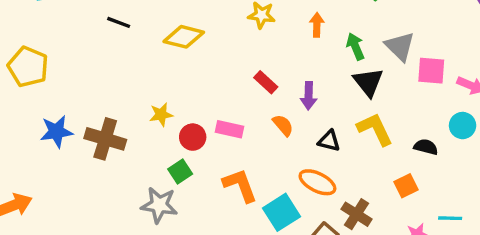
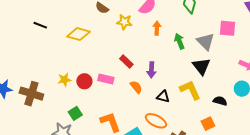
pink square: (431, 71) -> (227, 28), moved
black triangle: (368, 82) -> (201, 66), moved
pink rectangle: (229, 129) -> (106, 79), moved
red circle: (193, 137) -> (84, 81), moved

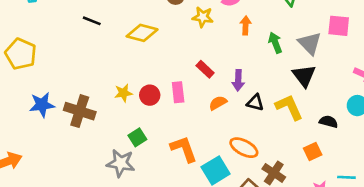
pink rectangle: (106, 79) -> (178, 92), turned 70
orange semicircle: (136, 87) -> (218, 103), turned -80
black triangle: (163, 97) -> (255, 103), moved

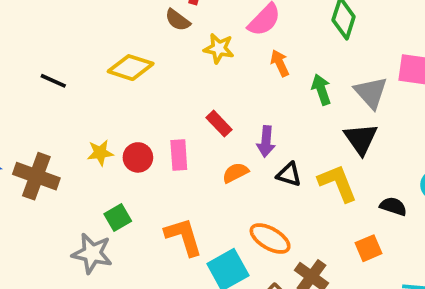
black line: (92, 21) -> (53, 81), moved
orange arrow: (246, 25) -> (280, 63), turned -30

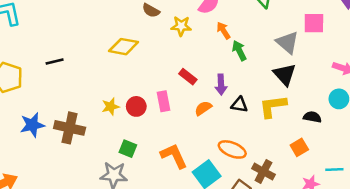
black line: (53, 81) -> (55, 62), moved, turned -30
green arrow: (321, 90) -> (239, 51), moved
yellow L-shape: (338, 183) -> (273, 106), turned -68
green square: (118, 217) -> (128, 149), turned -30

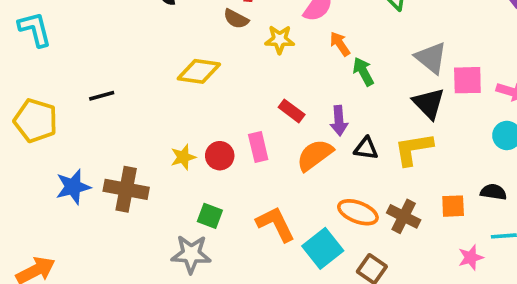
pink square: (314, 23) -> (467, 80), moved
orange semicircle: (203, 108) -> (315, 155), size x1.5
black semicircle: (312, 117) -> (493, 192), moved
orange square: (299, 147) -> (453, 206), turned 30
brown cross: (263, 171) -> (404, 216), moved

